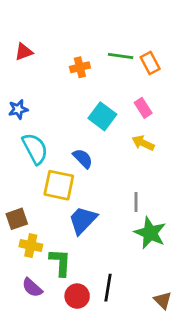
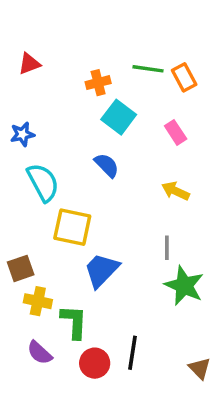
cyan square: (102, 116) -> (119, 117), moved
yellow arrow: (143, 143) -> (176, 191), moved
blue semicircle: (83, 158) -> (107, 165), moved

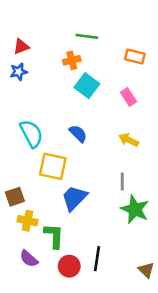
green line: (148, 69) -> (87, 36), moved
orange rectangle: (184, 77) -> (135, 57), turned -48
blue star: (22, 134) -> (19, 72), moved
blue semicircle: (107, 165) -> (78, 134), moved

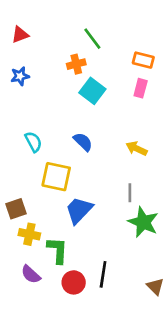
green line: (87, 36) -> (92, 39), turned 45
red triangle: (21, 46) -> (20, 35), moved
pink rectangle: (129, 97) -> (141, 88), moved, turned 48
cyan semicircle: (31, 134) -> (33, 142), size x0.7

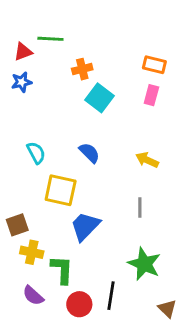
red triangle: (20, 35) -> (23, 52), moved
green line: (92, 39) -> (50, 39), moved, turned -50
green star: (143, 222) -> (144, 264), moved

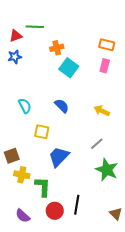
yellow square: (61, 190) -> (42, 132), size x0.7
gray line: (140, 208) -> (97, 144), turned 48
green star: (144, 264) -> (107, 170), moved
purple semicircle: (33, 296) -> (23, 216), moved

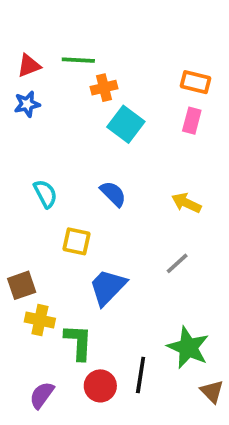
green line: (35, 27) -> (78, 60), moved
green star: (107, 170) -> (188, 348), moved
purple semicircle: (23, 216) -> (42, 395), turned 84

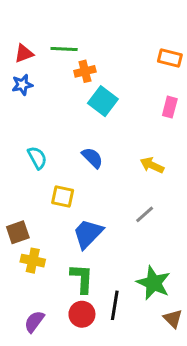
orange rectangle: (195, 82) -> (170, 58), moved
pink rectangle: (192, 121) -> (170, 107), moved
green L-shape: (78, 342) -> (82, 278), moved

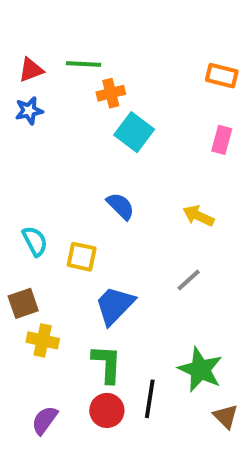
cyan semicircle: (37, 158) -> (35, 241), moved

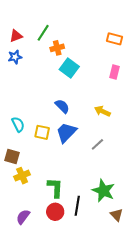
green line: (84, 64) -> (43, 33), turned -60
brown square: (23, 303) -> (12, 156), turned 35
blue trapezoid: (115, 305) -> (66, 132), moved
yellow cross: (43, 340) -> (22, 176), turned -35

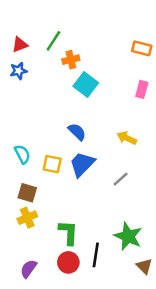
brown square: (12, 156) -> (27, 193), moved

